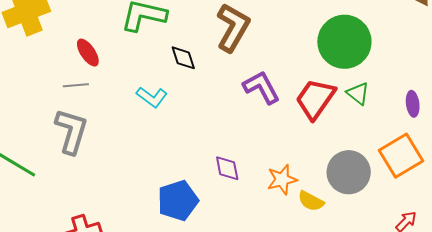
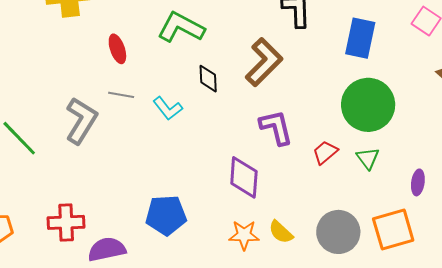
gray line: (76, 85) -> (121, 95), moved
red trapezoid: (315, 99) -> (325, 152), size x0.6
purple diamond: (227, 168) -> (244, 177), moved, size x1.5
orange star: (282, 180) -> (244, 235), moved
yellow semicircle: (311, 201) -> (281, 232), moved

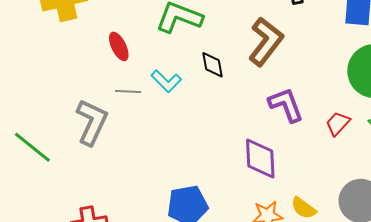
cyan L-shape: (168, 108) -> (166, 81), moved

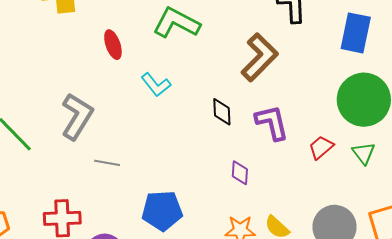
black diamond: (213, 65) -> (222, 112), moved
gray line: (128, 92) -> (107, 163), moved
purple diamond: (260, 158) -> (240, 173), size x0.6

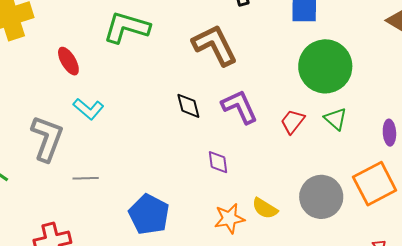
brown L-shape: (260, 57) -> (215, 45), turned -60
cyan L-shape: (156, 85) -> (88, 109), moved
blue pentagon: (162, 211) -> (149, 214), turned -30

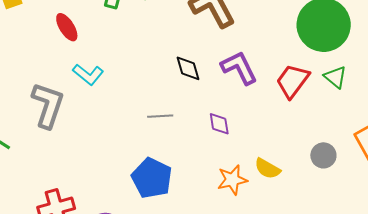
red trapezoid: (293, 121) -> (293, 81), size x1.4
gray line: (86, 178) -> (160, 116), moved
gray circle: (321, 197) -> (323, 155), size x0.6

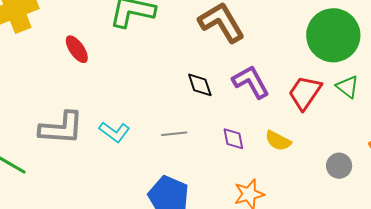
cyan L-shape: (88, 74) -> (114, 132), moved
gray L-shape: (48, 105) -> (61, 128), turned 78
yellow semicircle: (267, 169) -> (278, 141), moved

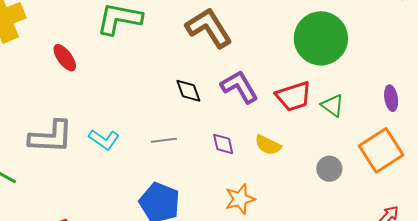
green triangle: (347, 87) -> (332, 105), moved
red trapezoid: (305, 93) -> (294, 96), turned -141

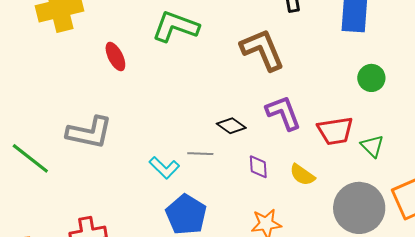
green circle: (321, 38) -> (371, 78), size x0.5
black diamond: (188, 91) -> (231, 126), moved, turned -44
cyan L-shape: (104, 140) -> (164, 168), moved
gray circle: (329, 169) -> (359, 208), size x2.0

